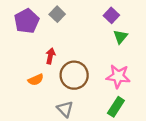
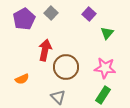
purple square: (111, 15) -> (89, 14), moved
red arrow: (50, 56) -> (45, 50), size x1.5
orange semicircle: (36, 80) -> (22, 79), moved

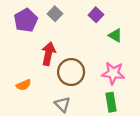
green triangle: (107, 33) -> (115, 35), turned -40
green rectangle: (103, 95) -> (111, 102), turned -42

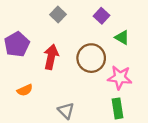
purple pentagon: (26, 20) -> (17, 44), moved
brown circle: (71, 72) -> (91, 58), moved

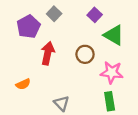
green triangle: (122, 37) -> (114, 35), size x1.5
purple pentagon: (17, 44) -> (28, 27), moved
brown circle: (91, 58) -> (85, 54), size x0.7

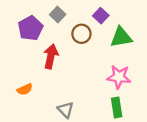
green triangle: (114, 35) -> (121, 37), turned -40
brown circle: (85, 54) -> (81, 34), moved

